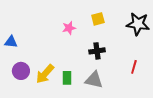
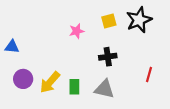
black star: (138, 24) -> (139, 20), moved, turned -30

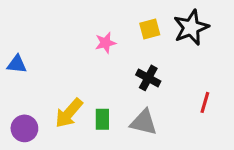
black cross: (108, 57) -> (148, 78), turned 36
purple circle: (23, 79) -> (24, 128), moved

